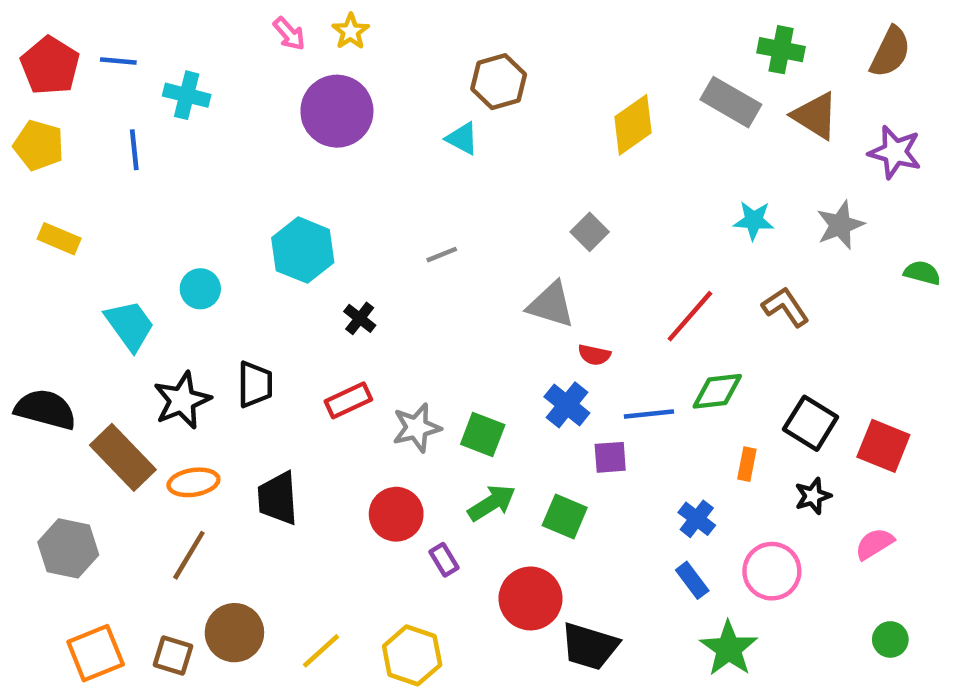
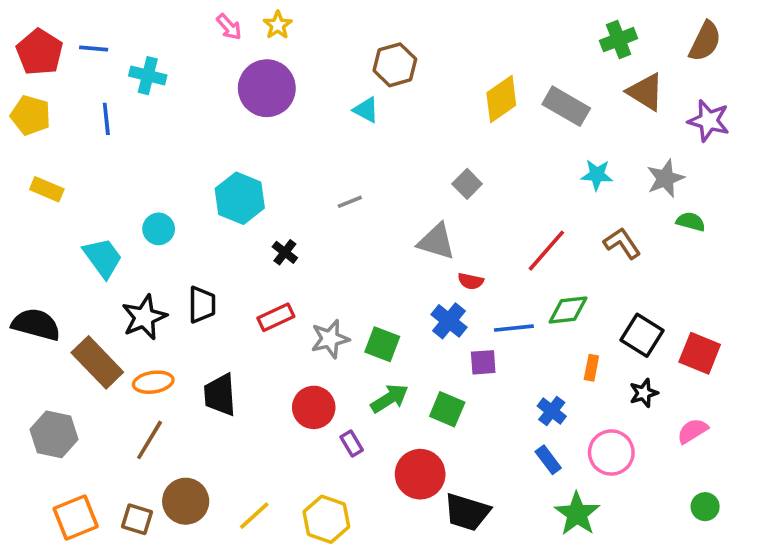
green cross: (781, 50) -> (619, 40), turned -32
gray rectangle: (731, 102) -> (566, 106), moved
green semicircle: (922, 273) -> (691, 222), moved

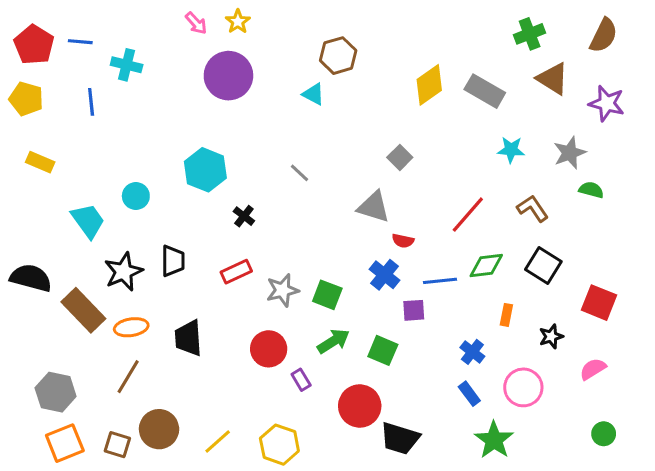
gray line: (350, 202) -> (299, 173), turned 65
black square: (642, 335) -> (543, 265), moved
gray hexagon: (54, 434) -> (56, 392), moved

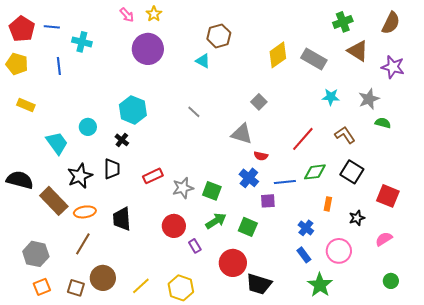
black cross: (244, 216) -> (122, 140), moved
orange square: (65, 443) -> (42, 287), size x0.7

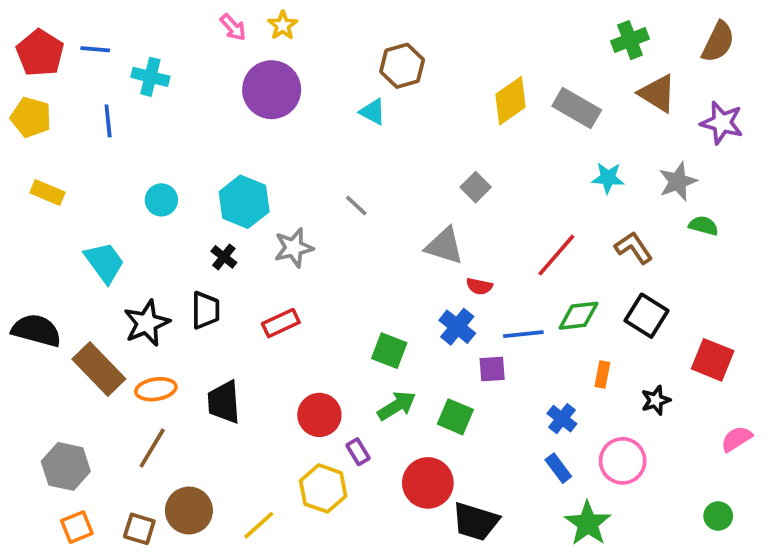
cyan circle: (88, 127) -> (161, 200), moved
gray star: (183, 188) -> (294, 248), moved
pink semicircle: (384, 239) -> (737, 439), moved
yellow hexagon: (181, 288) -> (323, 488), moved

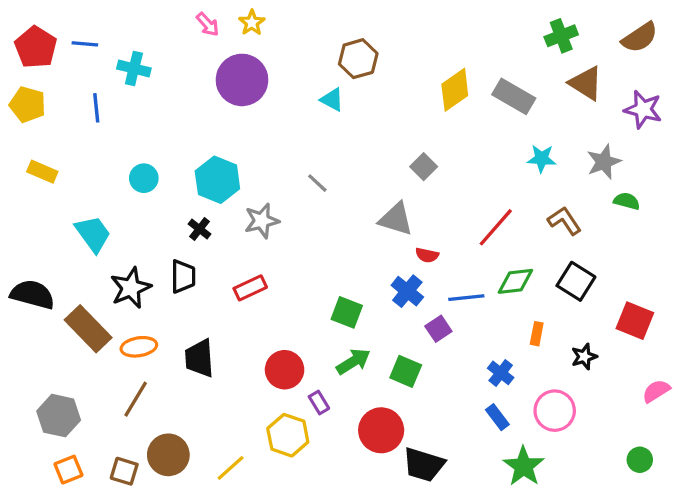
brown semicircle: (718, 42) -> (640, 37), turned 30
purple square: (492, 369) -> (438, 329), turned -30

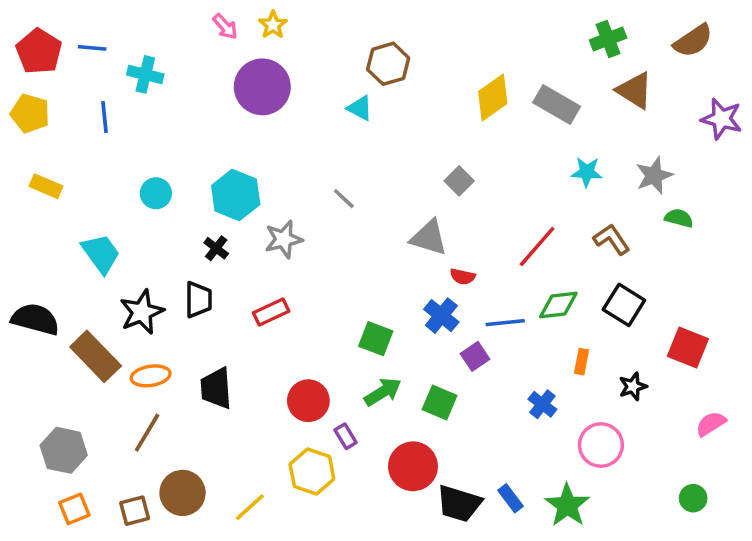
purple star: (643, 109) -> (721, 119), moved
blue rectangle: (497, 417) -> (510, 498), moved
brown square: (124, 471) -> (135, 511), turned -32

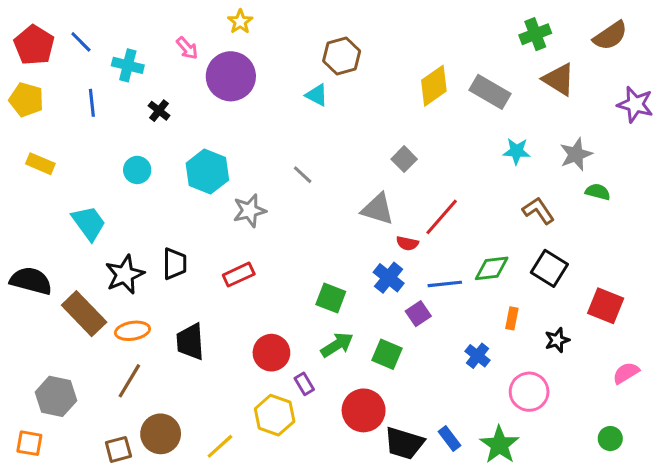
pink arrow: (225, 27) -> (187, 48), moved
blue line: (92, 48) -> (81, 42), turned 40
red line: (537, 246) -> (442, 217), moved
black cross: (216, 248) -> (159, 111), moved
orange square: (74, 509) -> (29, 443), moved, turned 32

